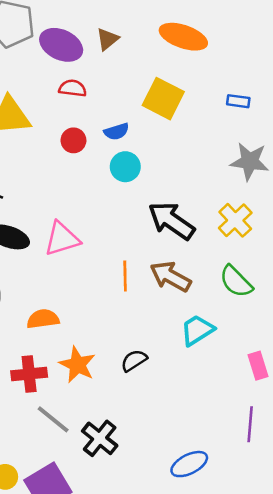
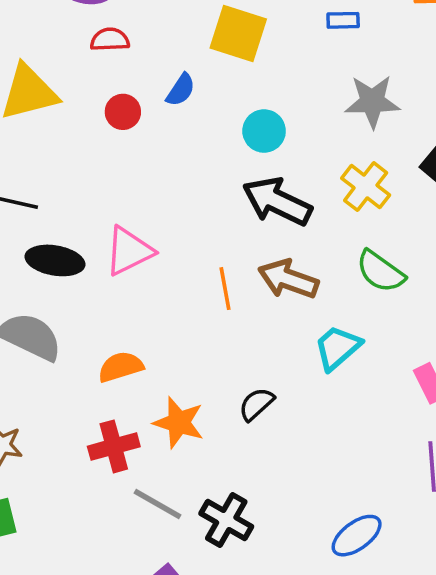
blue semicircle: (116, 132) -> (181, 90), turned -30
cyan circle: (125, 167) -> (264, 131), moved

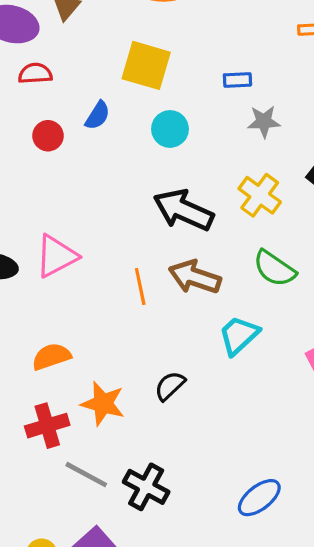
blue rectangle: (343, 20) -> (237, 80), moved
gray star: (372, 102) -> (264, 122), size x0.7
cyan circle: (264, 131) -> (170, 129), moved

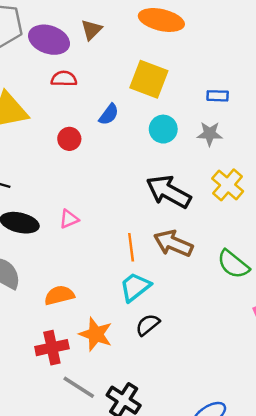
gray star: (264, 122) -> (210, 134), moved
red circle: (48, 136) -> (69, 139), moved
pink triangle: (56, 256) -> (69, 219), size x0.6
green semicircle: (274, 268) -> (233, 264), moved
cyan trapezoid: (239, 335) -> (135, 287), moved

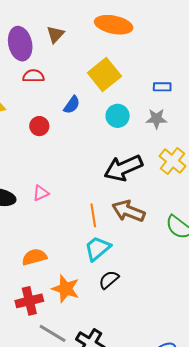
purple ellipse: (49, 40) -> (20, 44), turned 60
yellow square: (149, 79) -> (104, 75), turned 32
black arrow: (169, 192) -> (123, 168), turned -51

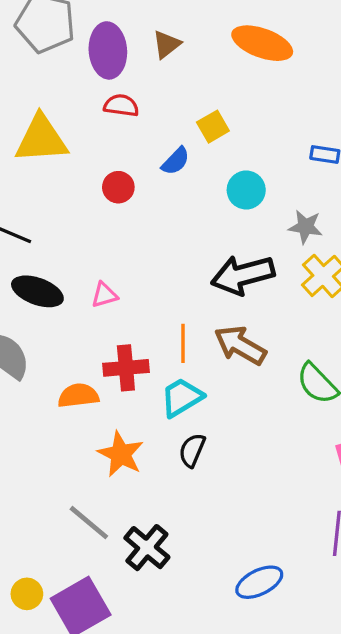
yellow square: (104, 75) -> (213, 127), moved, size x0.6
gray star: (156, 119) -> (305, 227), moved
black semicircle: (109, 280) -> (192, 450), turned -35
red cross: (29, 301) -> (126, 368), moved

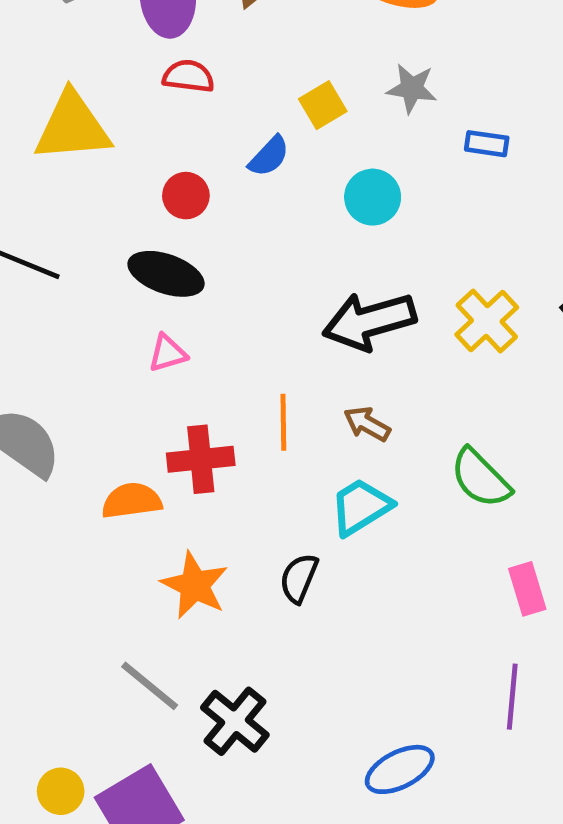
gray star: (305, 227) -> (412, 88), moved
black ellipse: (37, 291) -> (166, 274), moved
brown arrow: (240, 345) -> (367, 424), size x0.6
cyan trapezoid: (182, 397) -> (361, 507), moved

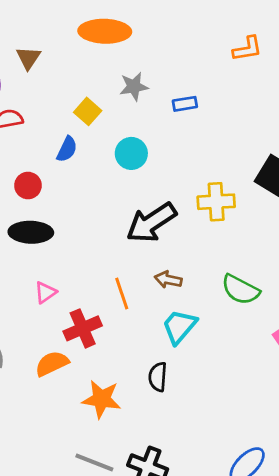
yellow cross: (487, 321) -> (216, 202), turned -33
pink triangle: (168, 353) -> (45, 292), moved

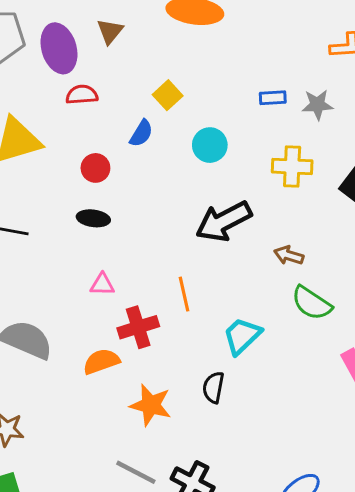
gray star: (134, 87) -> (317, 105), moved
yellow cross: (216, 202) -> (292, 166), moved
black ellipse: (31, 232) -> (93, 218), size x0.7
brown arrow: (168, 280) -> (289, 255), moved
pink triangle: (45, 292) -> (102, 285), turned 30

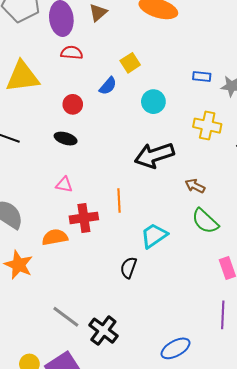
orange star: (151, 405) -> (19, 265), moved

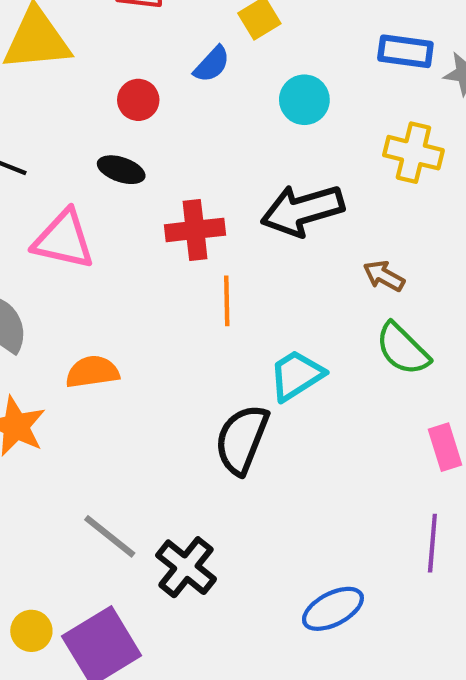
blue rectangle: (202, 76) -> (405, 51), size x1.4
pink triangle: (64, 185) -> (64, 240), moved, size x1.8
red cross: (84, 218) -> (195, 230), moved
black semicircle: (128, 268) -> (242, 439), size x1.6

